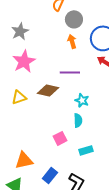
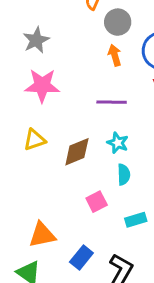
pink star: (24, 61) -> (42, 85), turned 30
brown diamond: (48, 90) -> (77, 152), moved, turned -35
cyan star: (82, 100) -> (118, 143), moved

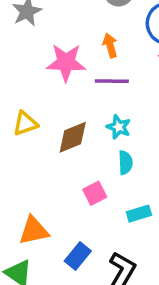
orange arrow: (115, 55) -> (110, 45), moved
pink star: (42, 85) -> (66, 62), moved

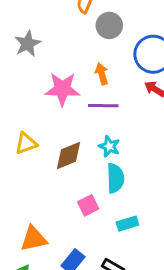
cyan semicircle: (125, 163) -> (115, 178), size x1.4

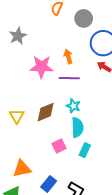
gray circle: (109, 25) -> (84, 18), moved
yellow triangle: (26, 143) -> (17, 116), moved, turned -42
cyan rectangle: (127, 224) -> (85, 150), moved, turned -48

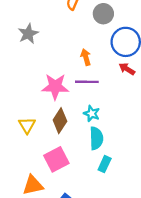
pink star: (41, 67) -> (55, 87), moved
brown diamond: (46, 112) -> (60, 121), turned -35
pink square: (59, 146) -> (56, 159), moved, size x1.5

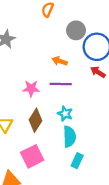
gray circle: (103, 14) -> (76, 30), moved
orange arrow: (86, 57) -> (60, 61), turned -56
pink star: (55, 87) -> (31, 88), size x0.7

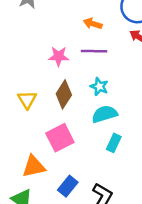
cyan semicircle: (69, 137) -> (105, 114), turned -105

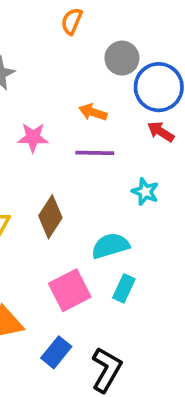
pink star: (59, 56) -> (33, 137), moved
cyan star: (99, 87) -> (145, 192), moved
pink square: (60, 138) -> (70, 290), moved

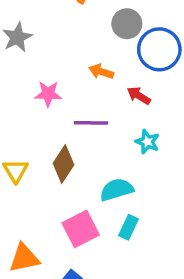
red arrow: (161, 132) -> (139, 96), moved
purple line: (95, 153) -> (91, 123), moved

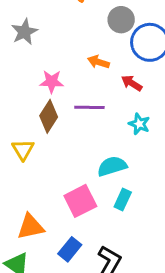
brown diamond: (64, 164) -> (49, 116), moved

